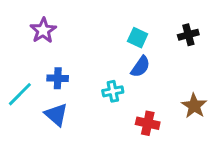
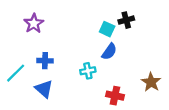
black cross: (188, 35) -> (126, 20), moved

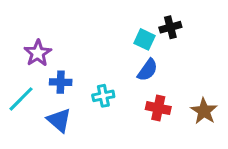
purple star: (34, 23) -> (38, 53), moved
cyan cross: (88, 71) -> (103, 96), moved
red cross: (115, 96) -> (158, 108), moved

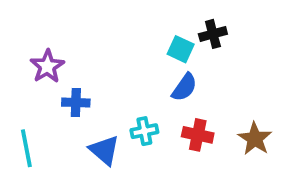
cyan cross: (103, 96) -> (144, 131), moved
cyan line: (21, 99) -> (26, 148), moved, turned -56
blue triangle: (59, 120) -> (104, 150), moved

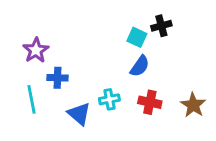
cyan line: (26, 148) -> (32, 99), moved

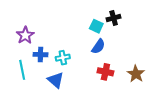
cyan cross: (109, 99) -> (63, 58), moved

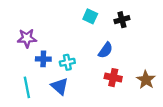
cyan square: (96, 26) -> (90, 16), moved
purple star: (25, 35) -> (27, 38), turned 30
cyan line: (22, 70) -> (27, 87), moved

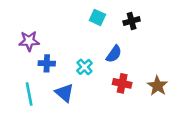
cyan cross: (67, 62) -> (84, 67), moved, turned -32

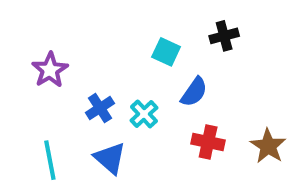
cyan square: (97, 17) -> (166, 52), moved
purple star: (29, 41) -> (50, 70), turned -30
blue cross: (47, 63) -> (100, 108), moved, turned -35

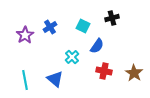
blue cross: (100, 108) -> (50, 27), moved

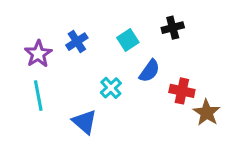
cyan square: (83, 26) -> (128, 40), turned 32
red cross: (104, 71) -> (182, 91), moved
cyan line: (25, 80) -> (38, 96), moved

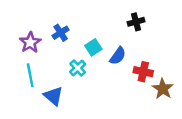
cyan square: (128, 40) -> (93, 47), moved
cyan cross: (111, 88) -> (78, 68), moved
blue triangle: (85, 122) -> (53, 96), moved

